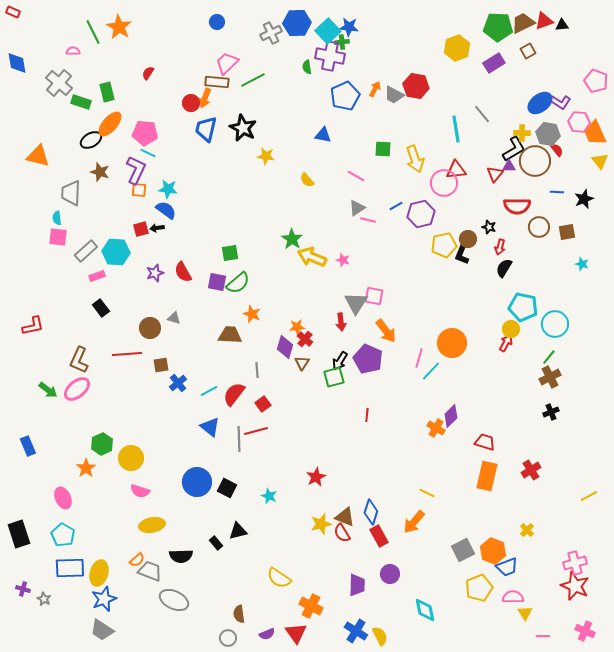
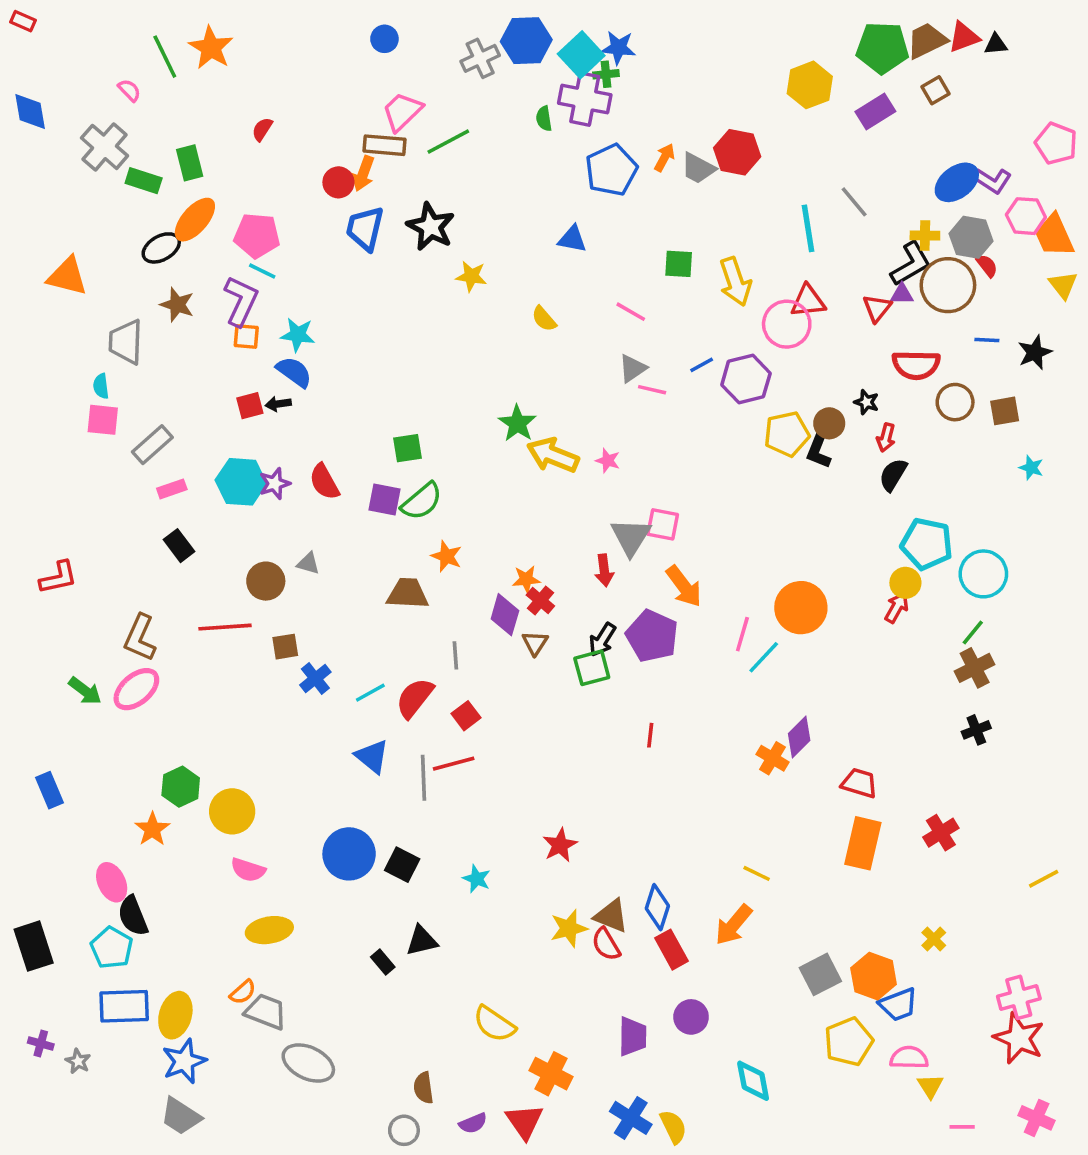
pink semicircle: (73, 51) -> (129, 90), turned 48
cyan hexagon: (116, 252) -> (241, 482), moved
black semicircle: (181, 556) -> (133, 916), moved, turned 70

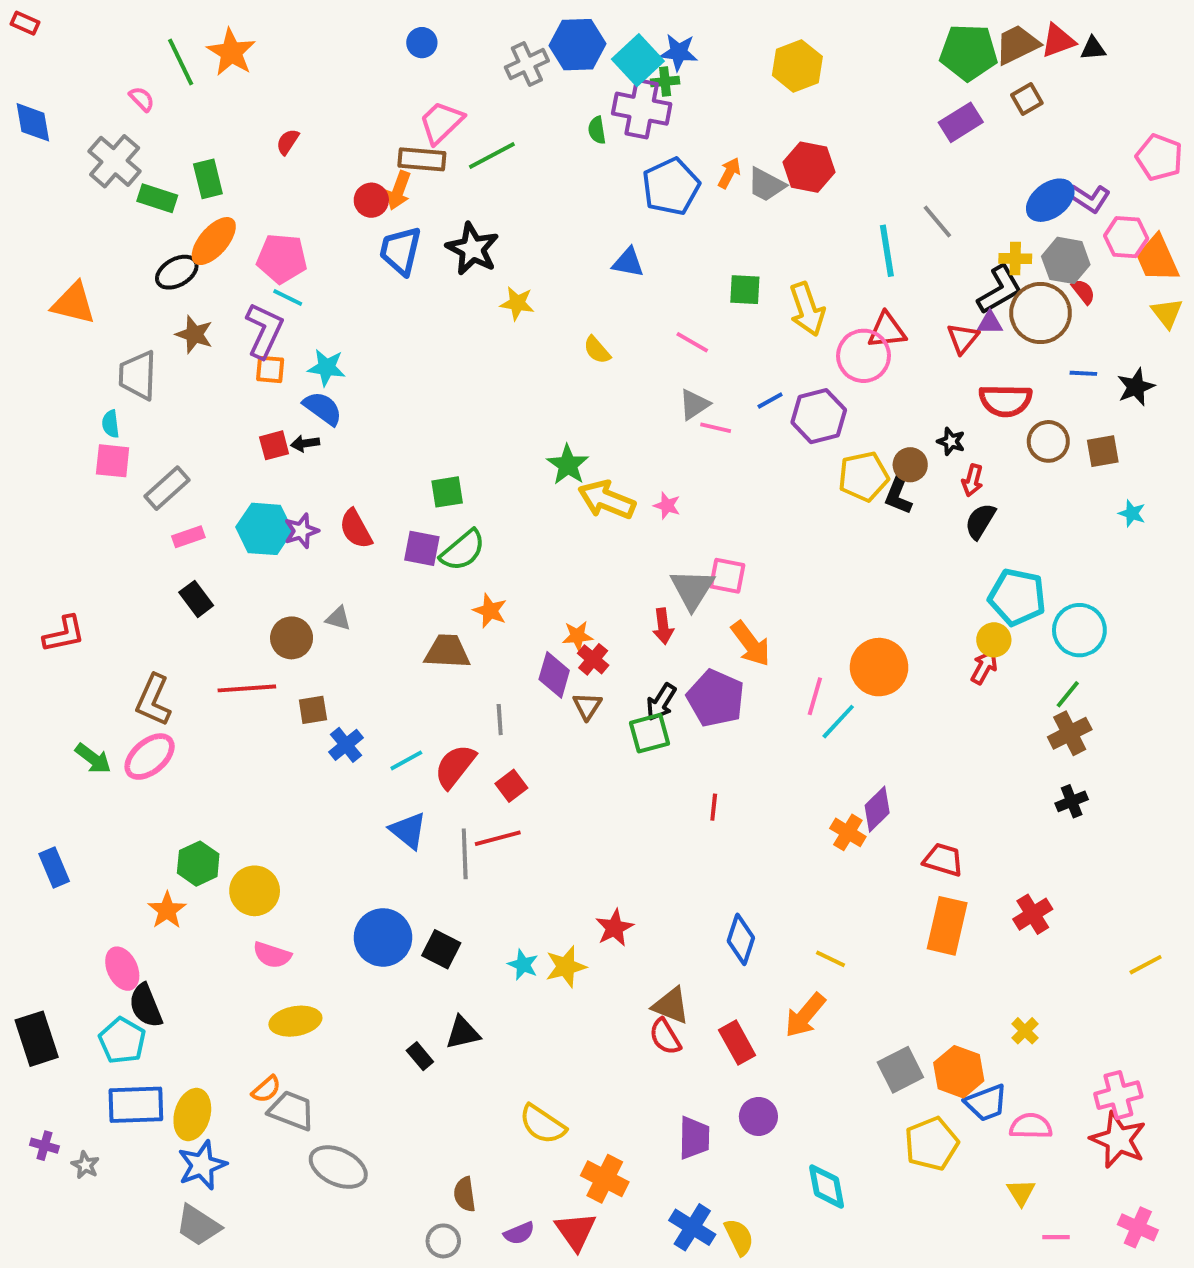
yellow hexagon: (810, 85) -> (797, 66), moved
blue diamond: (657, 907) -> (741, 939), moved
yellow star: (569, 928) -> (566, 967), moved
pink semicircle: (909, 1058) -> (1031, 1126), moved

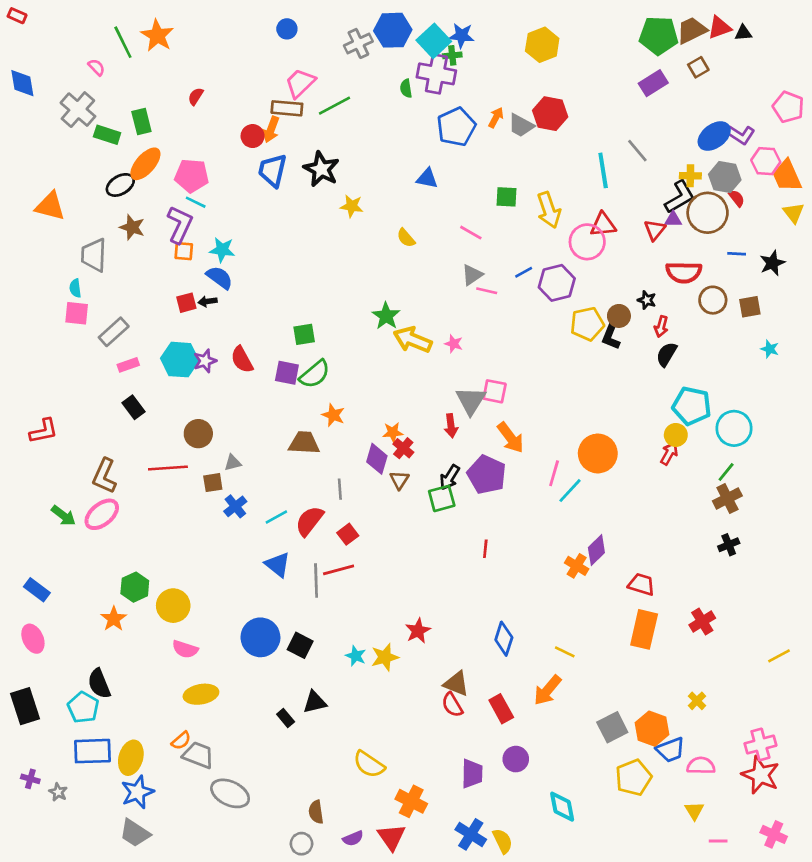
gray triangle: (338, 618) -> (233, 463), moved, turned -30
blue rectangle: (54, 867) -> (37, 590), turned -30
pink ellipse: (122, 969) -> (33, 639), moved

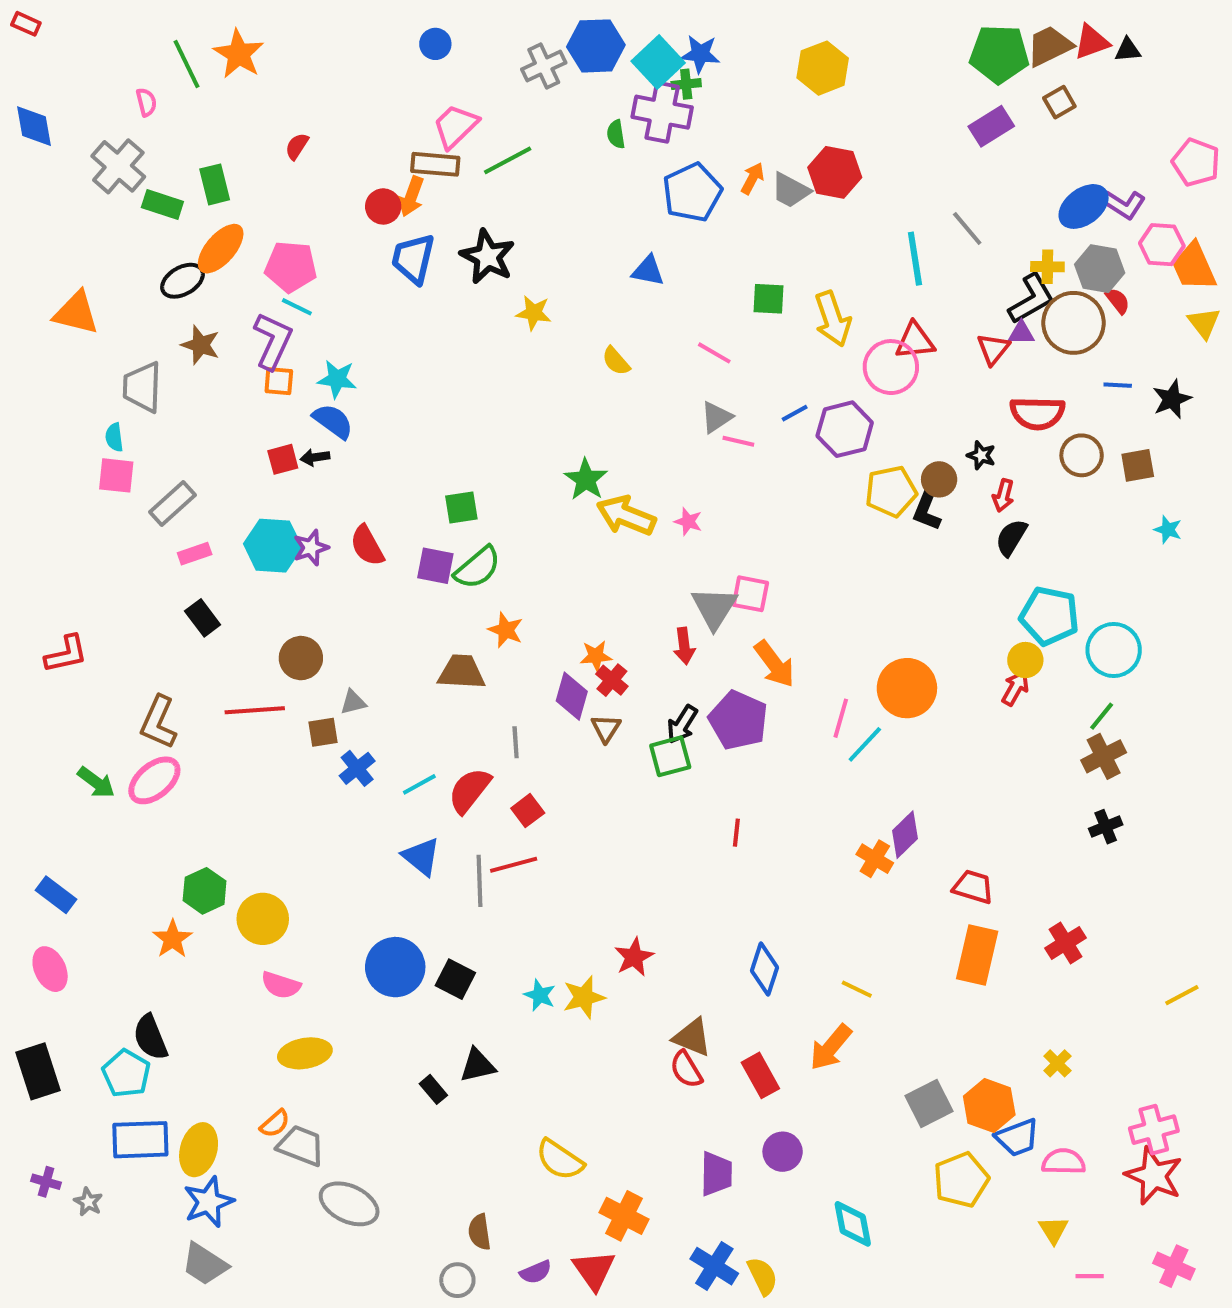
pink semicircle: (96, 67) -> (146, 102), turned 30

